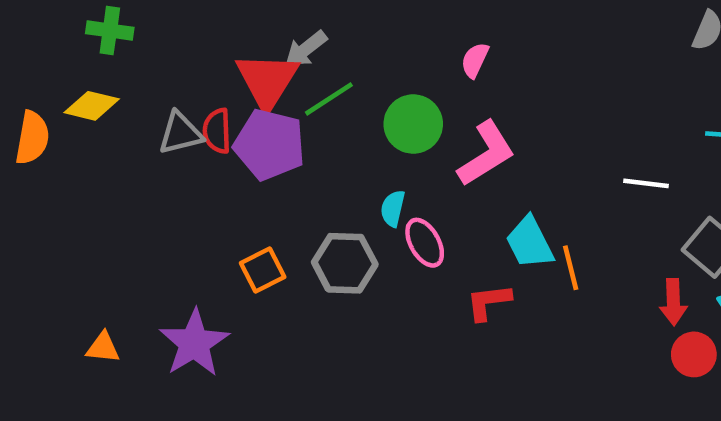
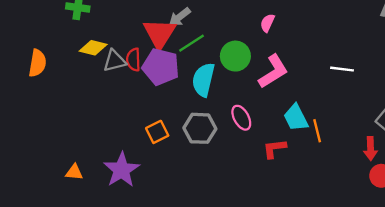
yellow diamond: (92, 106) -> (93, 48), moved
white line: (646, 183) -> (342, 69), moved
cyan semicircle: (393, 208) -> (203, 80), moved, size x1.8

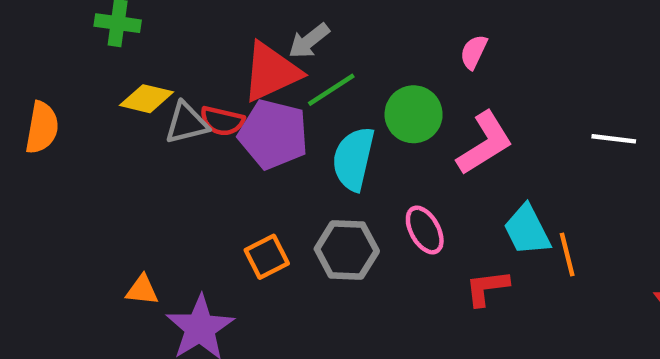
red triangle: (160, 34) -> (271, 72), turned 33
red semicircle: (133, 60) -> (222, 121), turned -75
orange triangle: (74, 172) -> (142, 290), moved

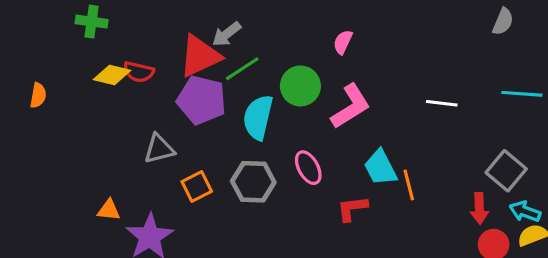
red semicircle: (222, 121) -> (139, 72), moved
gray triangle: (187, 123) -> (159, 149), moved
orange semicircle: (42, 128) -> (38, 95), size x0.7

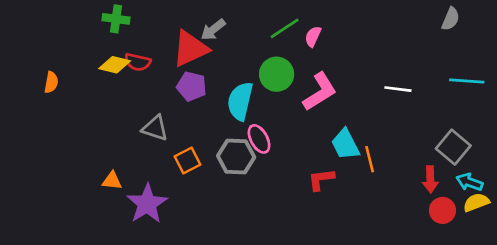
green cross: (92, 22) -> (116, 19), moved
green line: (242, 69) -> (285, 28), moved
purple pentagon: (201, 100) -> (192, 86), size x0.7
gray triangle: (159, 149) -> (155, 128), turned 32
pink ellipse: (308, 168) -> (259, 139), moved

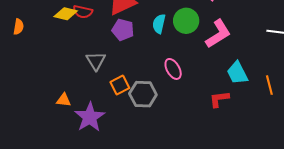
cyan semicircle: (240, 101) -> (159, 24), moved, size x0.7
gray triangle: (155, 128) -> (96, 61), turned 40
gray hexagon: (236, 156) -> (143, 94), moved
orange line: (370, 159) -> (269, 85), moved

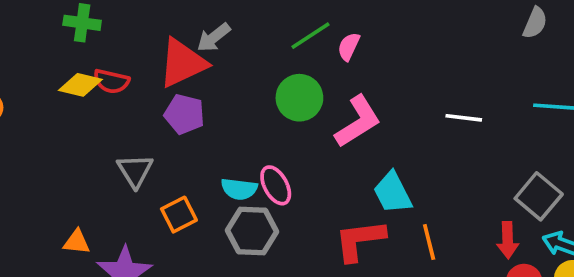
cyan semicircle: (159, 24) -> (239, 189), moved, turned -96
orange line: (269, 85) -> (429, 242), moved
gray hexagon: (143, 94) -> (252, 231), moved
red L-shape: (219, 99) -> (360, 240), size x1.4

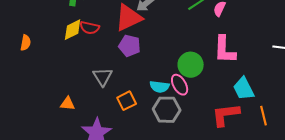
yellow diamond: (80, 85) -> (73, 30), turned -40
green circle: (299, 98) -> (191, 65), moved
pink L-shape: (358, 121) -> (225, 50), turned 124
orange triangle: (77, 242) -> (68, 104), moved

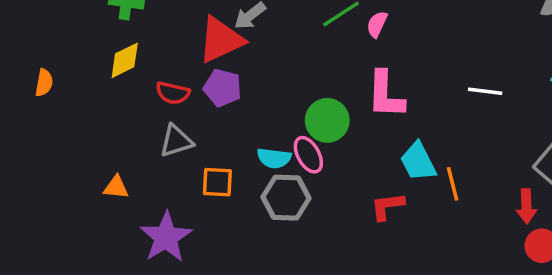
red semicircle: (90, 28) -> (173, 93), moved
gray triangle: (103, 77) -> (176, 141), turned 45
orange square: (127, 101) -> (217, 182), turned 30
red L-shape: (226, 115) -> (387, 206), size x0.7
orange line: (264, 116) -> (453, 184), moved

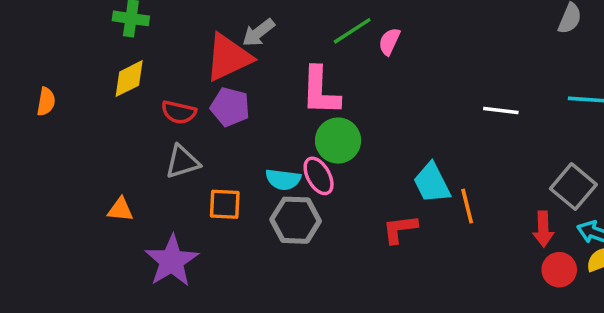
pink L-shape: (386, 95) -> (320, 91), moved

